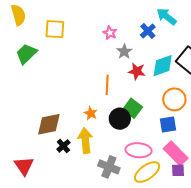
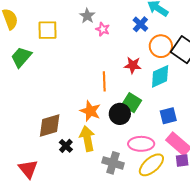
gray star: (124, 52) -> (87, 16), moved
cyan diamond: (163, 66) -> (160, 76), moved
orange circle: (174, 99) -> (161, 46), moved
orange star: (91, 113) -> (90, 111), size x1.5

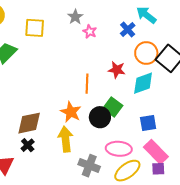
black cross: (66, 146) -> (28, 145), moved

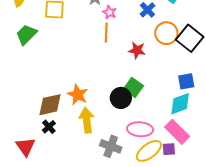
cyan diamond: (143, 83) -> (180, 104), moved
orange line: (87, 84) -> (106, 32), moved
orange star: (71, 112) -> (78, 95), moved
blue square: (148, 123) -> (186, 81), moved
purple square: (158, 169) -> (169, 149), moved

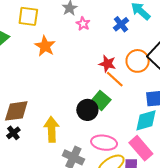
orange line: (106, 32) -> (115, 79), moved, turned -54
orange circle: (166, 33) -> (138, 61), moved
orange star: (78, 95) -> (45, 46), moved

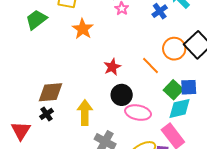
red star: (107, 64) -> (112, 67), moved, turned 30
green square: (101, 100) -> (173, 90), moved
pink ellipse: (104, 143) -> (138, 113), moved

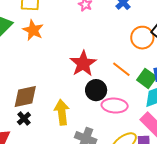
orange star: (83, 29) -> (33, 30), moved
orange line: (151, 65) -> (121, 69), moved
red star: (112, 67) -> (83, 64), size x1.5

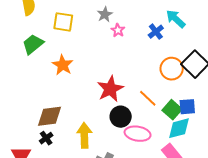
orange star: (33, 30) -> (63, 65), moved

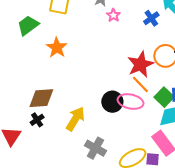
red star: (110, 89) -> (140, 64), moved
pink ellipse: (138, 134) -> (131, 102), moved
yellow arrow: (84, 135) -> (75, 119), turned 30

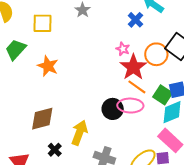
pink star: (113, 15) -> (123, 49), moved
black cross: (37, 120) -> (55, 150), moved

